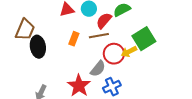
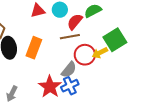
orange rectangle: (74, 39) -> (34, 48), moved, size x1.5
blue cross: (112, 87) -> (70, 86), moved

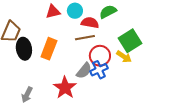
red semicircle: (75, 22) -> (90, 23), turned 60
yellow arrow: (100, 53) -> (124, 57), moved, turned -119
blue cross: (70, 86) -> (99, 70), moved

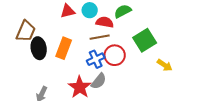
yellow arrow: (124, 57) -> (165, 65), moved
blue cross: (99, 70) -> (96, 59), moved
gray semicircle: (84, 71) -> (99, 81), moved

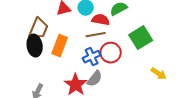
brown trapezoid: (26, 31) -> (39, 29), moved
yellow arrow: (165, 65) -> (159, 74), moved

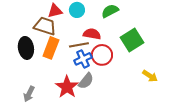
red semicircle: (101, 20) -> (92, 34), moved
brown trapezoid: (39, 29) -> (45, 26), moved, turned -95
brown line: (96, 35) -> (79, 45), moved

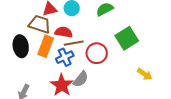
red semicircle: (92, 34) -> (64, 32), moved
blue cross: (83, 59) -> (65, 57), moved

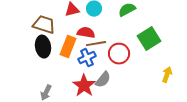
brown trapezoid: (40, 24) -> (44, 25), moved
yellow arrow: (145, 74) -> (167, 75), turned -105

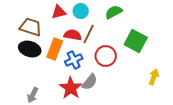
green square: (149, 39) -> (136, 41), turned -30
brown line: (96, 44) -> (89, 34), moved, turned -54
black ellipse: (43, 47) -> (30, 49), turned -65

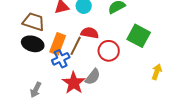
brown line: (89, 34) -> (76, 46), moved
red semicircle: (73, 35) -> (90, 33), moved
blue cross: (74, 60) -> (61, 59), moved

